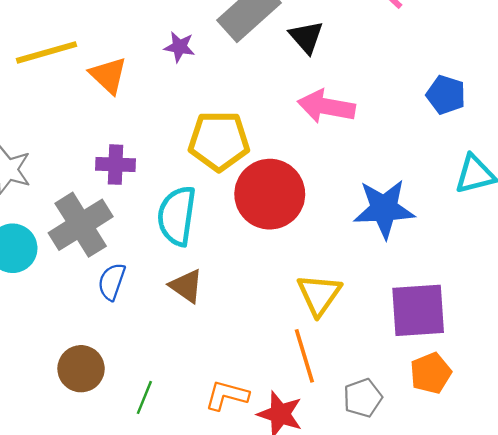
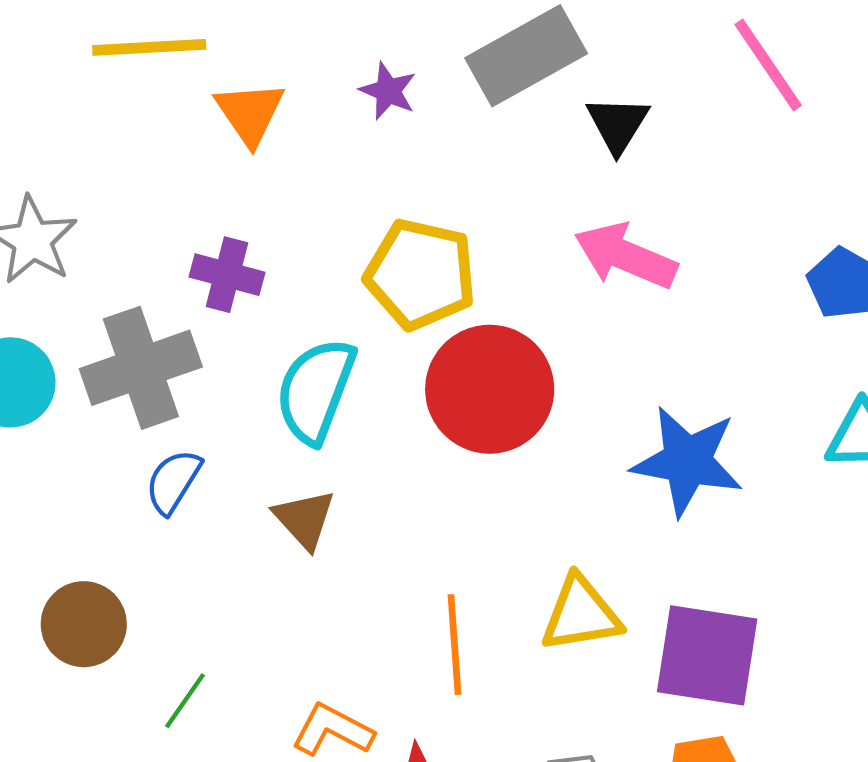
yellow triangle: (319, 295) -> (581, 614), moved, turned 33
orange line: (304, 356) -> (454, 645), moved

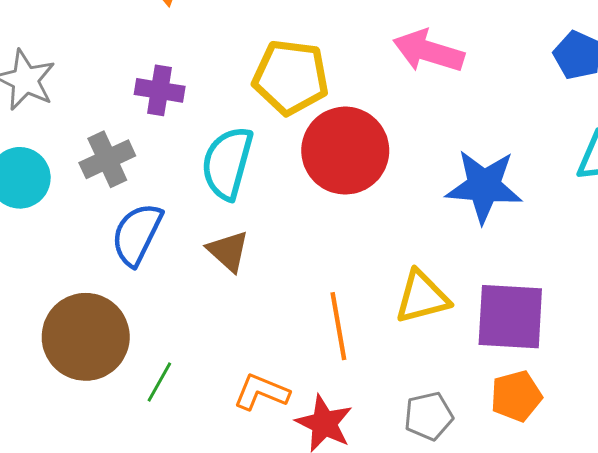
gray cross: (141, 368) -> (107, 159), size x0.7
blue semicircle: (173, 482) -> (137, 234), size x1.4
brown circle: (84, 624) -> (86, 337), size x1.5

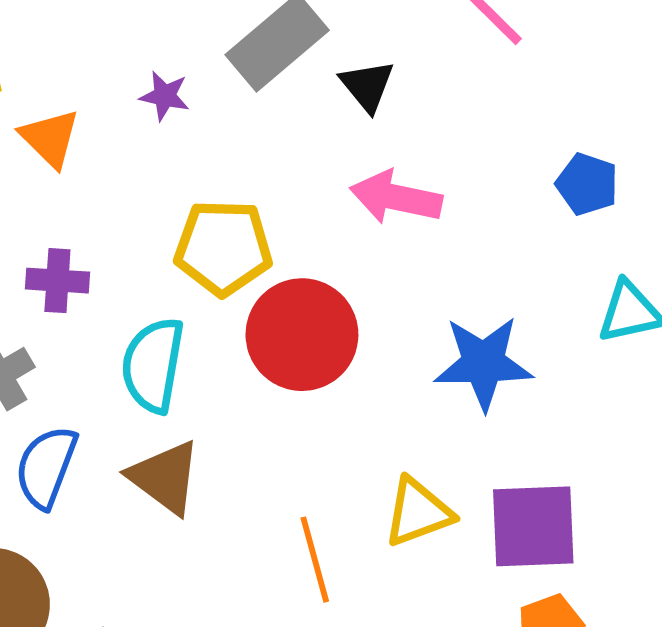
brown triangle: (228, 251) -> (165, 477), size x1.4

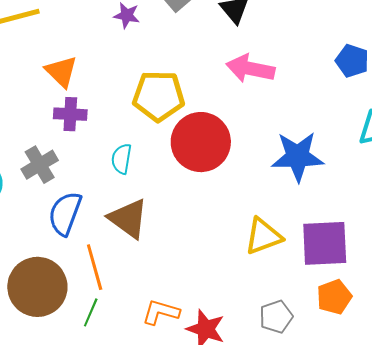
orange triangle: (50, 138) -> (61, 72), moved
cyan semicircle: (153, 365) -> (121, 159), size x0.6
orange line: (315, 560) -> (95, 267), moved

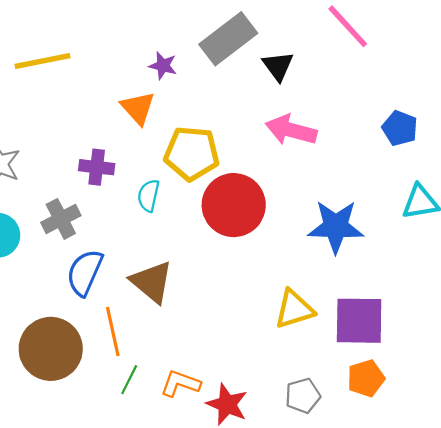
orange triangle: (61, 72) -> (138, 108), moved
cyan semicircle: (121, 159) -> (149, 196), moved
green line: (91, 312) -> (129, 380), moved

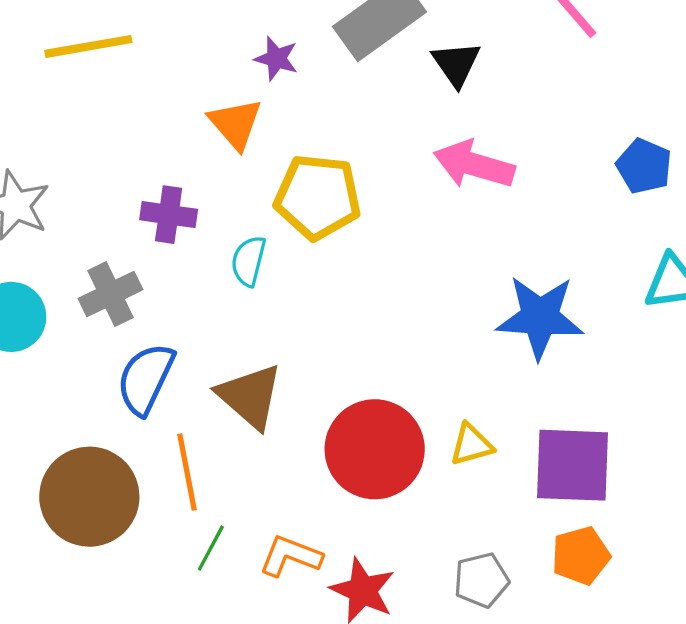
red circle: (234, 205) -> (375, 449), moved
yellow triangle: (294, 309) -> (472, 445), size x0.7

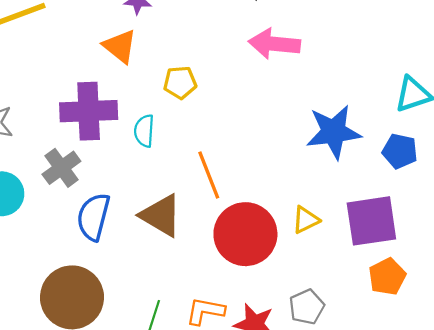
blue pentagon: (644, 166) -> (400, 151), moved
yellow pentagon: (318, 197) -> (180, 83), size x0.6
purple cross: (169, 215) -> (89, 111), size x1.6
orange line: (187, 472) -> (209, 175), moved
gray pentagon: (481, 580) -> (307, 307), moved

